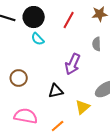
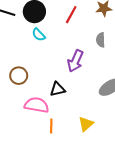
yellow triangle: (83, 107) -> (86, 124), moved
pink semicircle: (26, 116) -> (37, 105), moved
orange line: (58, 126) -> (51, 126), moved, turned -48

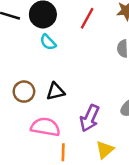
purple arrow: (75, 61) -> (90, 118), moved
black triangle: (58, 89) -> (56, 92), moved

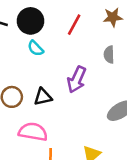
purple arrow: (90, 118) -> (77, 79), moved

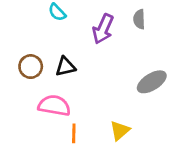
purple arrow: (77, 79) -> (103, 29), moved

